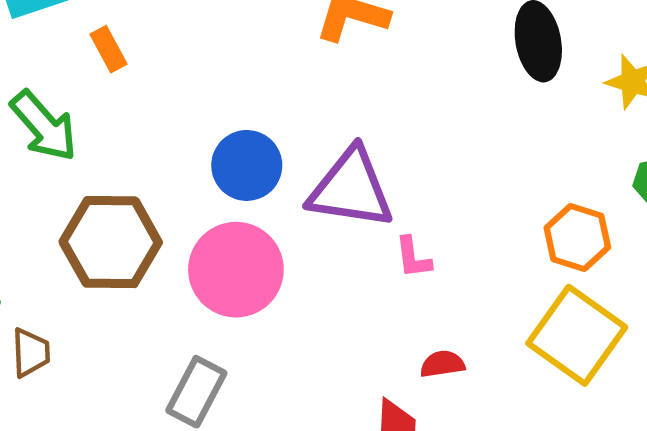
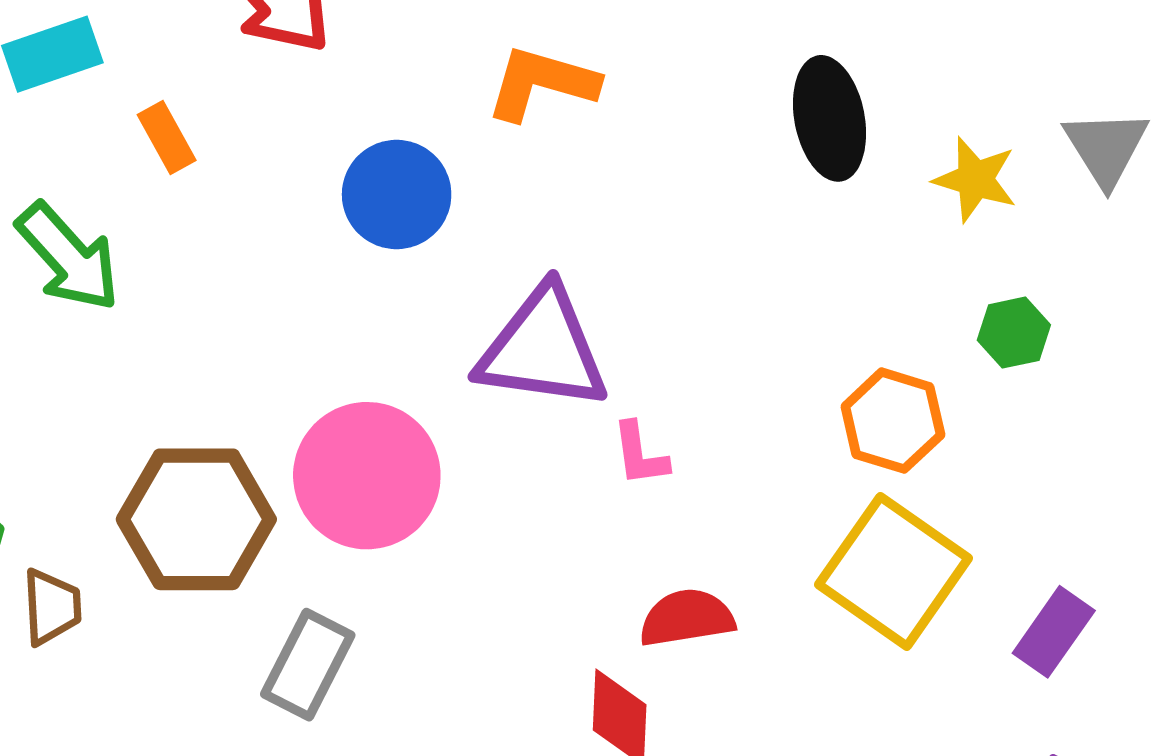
blue circle: (247, 165) -> (397, 194), moved
brown hexagon: (111, 242) -> (196, 519), moved
red semicircle: (442, 364) -> (687, 618), size x1.4

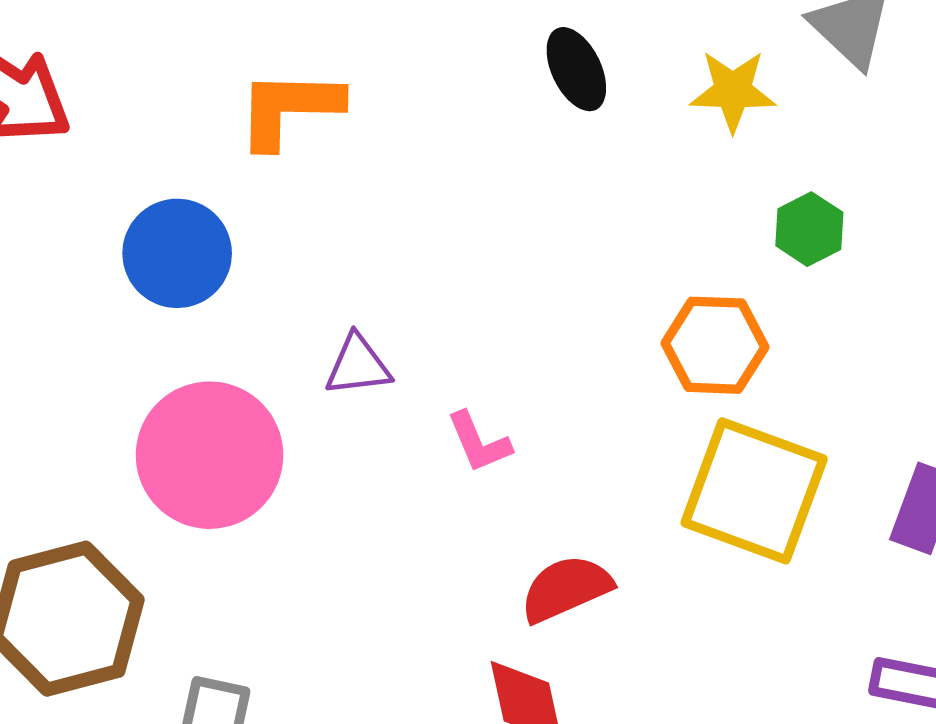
black ellipse: (830, 118) -> (576, 69), size x0.7
purple triangle: (543, 349) -> (358, 365), size x0.5
pink circle: (367, 476) -> (210, 455), moved

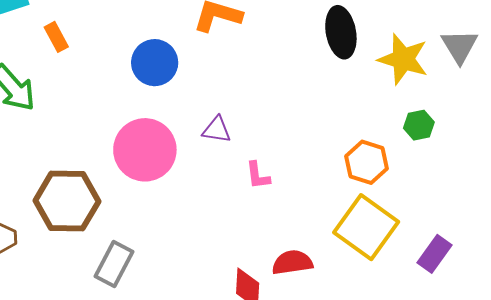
black ellipse: (576, 69) -> (341, 32), size x1.4
yellow star: (733, 91) -> (403, 59), size x1.4
red semicircle: (566, 589) -> (292, 262), moved

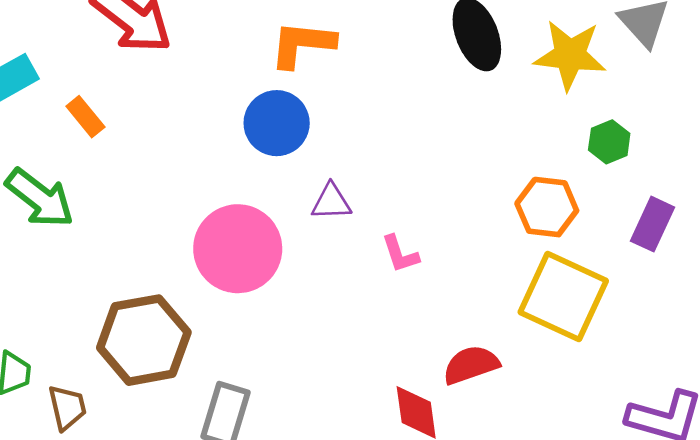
blue circle: (155, 63) -> (277, 123), moved
purple rectangle: (435, 254) -> (653, 224), moved

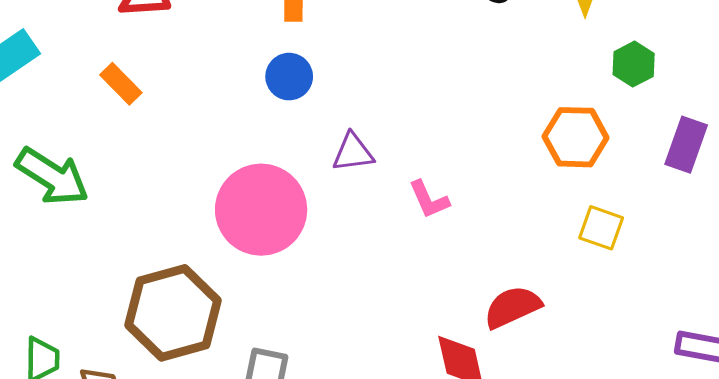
orange rectangle: (85, 117) -> (121, 84), moved
blue circle: (277, 123) -> (289, 77), size x0.7
yellow square: (563, 297) -> (601, 228), size x0.5

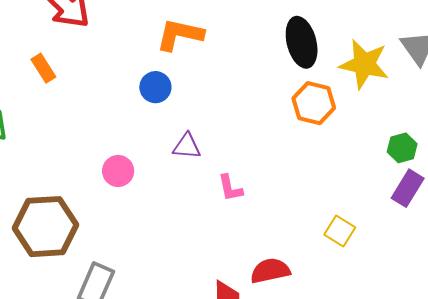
green hexagon: (634, 64) -> (402, 148), moved
orange hexagon: (576, 137) -> (314, 103), moved
pink circle: (261, 210) -> (118, 171), size x0.5

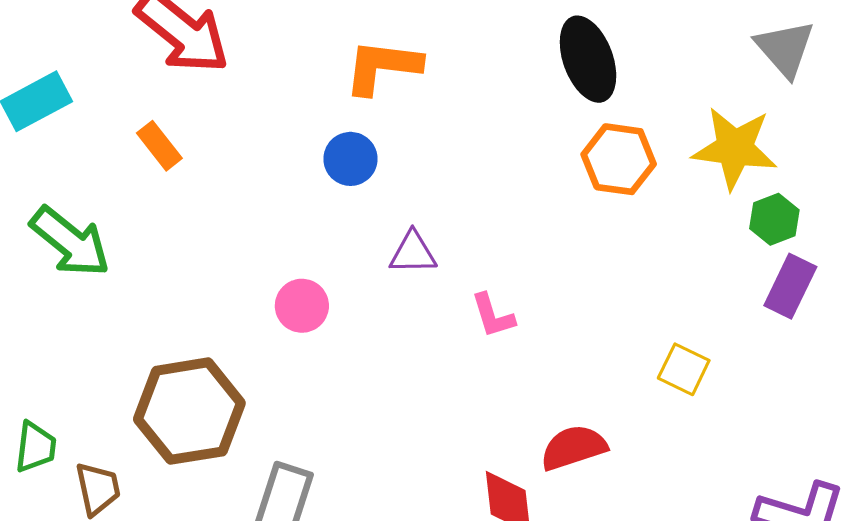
yellow star: (364, 64) -> (735, 148), moved

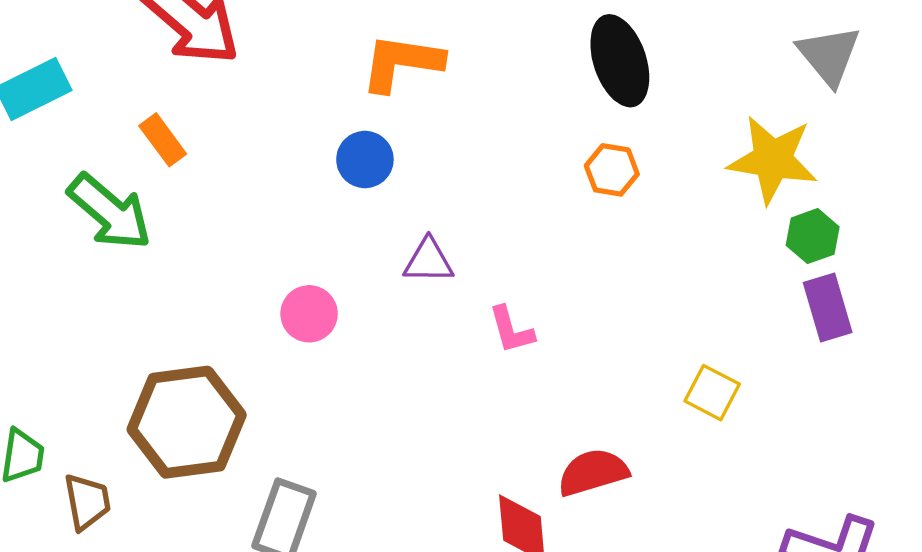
orange hexagon: (619, 159) -> (612, 170), moved, size x0.7
green arrow: (70, 242) -> (110, 212), moved
purple rectangle: (790, 286) -> (828, 307), turned -44

